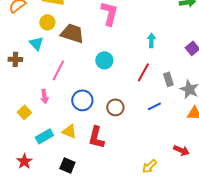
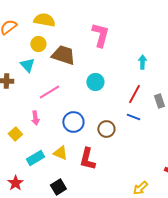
pink line: (58, 70) -> (49, 92), turned 30
blue line: (154, 106) -> (133, 117), moved, turned 48
black square: (67, 165) -> (58, 187), turned 35

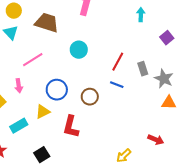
yellow circle: (38, 44) -> (14, 11), moved
cyan arrow: (142, 62) -> (141, 15), moved
yellow triangle: (60, 153) -> (43, 112), moved, turned -49

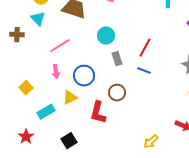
gray rectangle: (143, 69) -> (117, 59), moved
pink arrow: (19, 86) -> (56, 72), moved
brown circle: (90, 97) -> (117, 93), moved

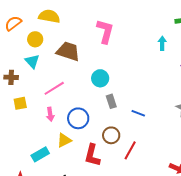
red line: (145, 48) -> (130, 150), moved
yellow square: (26, 88) -> (20, 103), moved, turned 32

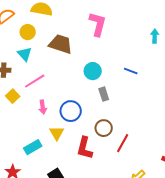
pink line: (54, 88) -> (35, 81), moved
yellow square: (20, 103) -> (13, 96), turned -32
blue line: (138, 113) -> (131, 71), moved
yellow triangle: (64, 140) -> (57, 133), turned -35

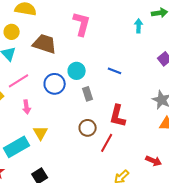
cyan arrow: (155, 36) -> (139, 26), moved
blue circle: (71, 111) -> (55, 84), moved
cyan rectangle: (33, 147) -> (17, 147), size x1.4
red L-shape: (85, 148) -> (118, 116), moved

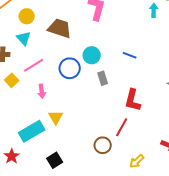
brown circle: (88, 128) -> (103, 145), moved

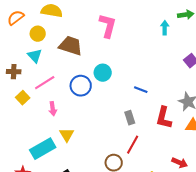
blue line: (130, 55) -> (141, 90), moved
gray rectangle: (103, 78) -> (130, 118), moved
red L-shape: (133, 100) -> (164, 118), moved

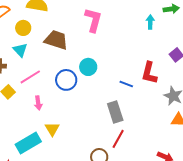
gray rectangle: (130, 118) -> (115, 112), size x1.5
red L-shape: (164, 118) -> (149, 73), moved

